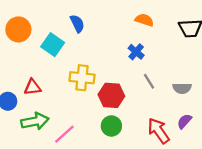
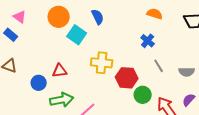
orange circle: (18, 29) -> (59, 17), moved
green circle: (111, 126) -> (143, 95), moved

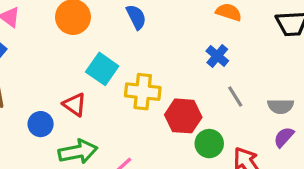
cyan square: (77, 35) -> (102, 69), moved
red triangle: (60, 71) -> (75, 105), turned 42
purple semicircle: (189, 100) -> (284, 137), moved

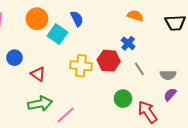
cyan square: (102, 69) -> (57, 34), moved
red hexagon: (183, 116) -> (109, 61), moved
blue circle: (41, 124) -> (14, 58), moved

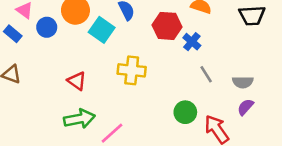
blue circle: (14, 58) -> (47, 27), moved
red hexagon: (109, 61) -> (167, 26), moved

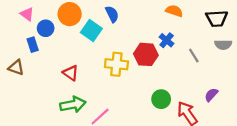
red hexagon: (167, 26) -> (146, 54), moved
blue rectangle: (13, 34) -> (33, 45), moved, turned 32
gray line: (206, 74) -> (194, 56), moved
gray semicircle: (243, 82) -> (223, 45), moved

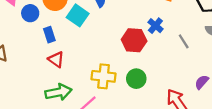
blue rectangle: (33, 45) -> (49, 35), moved
yellow cross: (116, 64) -> (104, 76), moved
green circle: (161, 99) -> (136, 79), moved

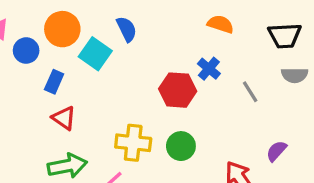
blue rectangle: (49, 35) -> (54, 82), turned 42

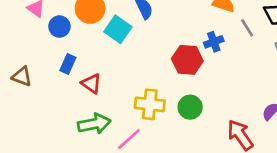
blue cross: (209, 69) -> (214, 42), turned 30
blue rectangle: (54, 82) -> (68, 64), moved
gray line: (250, 92) -> (247, 28), moved

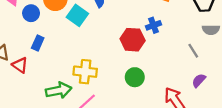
gray line: (247, 28) -> (193, 51), moved
red triangle: (91, 84) -> (20, 65), moved
yellow cross: (150, 104) -> (85, 72), moved

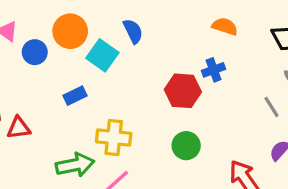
blue rectangle: (38, 43) -> (75, 96), moved, turned 40
red triangle: (20, 65) -> (19, 128), turned -42

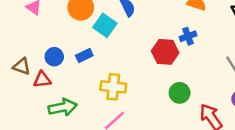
blue circle: (35, 52) -> (54, 57), moved
green circle: (186, 146) -> (180, 93), moved
green arrow: (75, 165) -> (63, 107), moved

